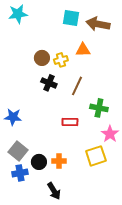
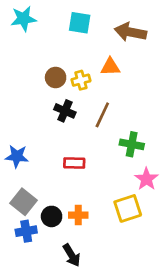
cyan square: (71, 18) -> (80, 23), moved
red rectangle: (70, 122) -> (74, 163), moved

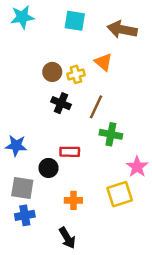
orange triangle: (110, 67) -> (103, 62), turned 42
green cross: (132, 144) -> (111, 134), moved
gray square: (23, 202) -> (22, 188), turned -30
black circle: (52, 216) -> (49, 168), moved

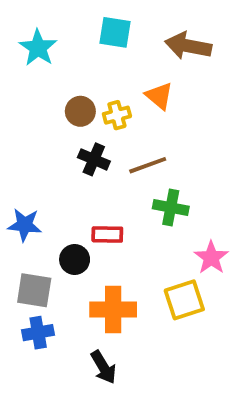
cyan star: (22, 17) -> (38, 48), moved, turned -30
brown line: (96, 107) -> (148, 165), turned 45
orange cross: (73, 200) -> (113, 309), size x1.6

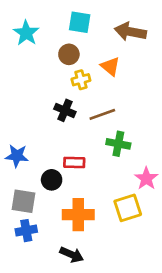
brown circle: (80, 111) -> (69, 54), moved
black arrow: (103, 367) -> (72, 255), turned -35

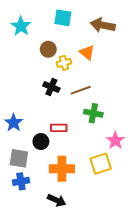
brown circle: (69, 54) -> (48, 49), moved
blue star: (17, 156) -> (14, 123), turned 30

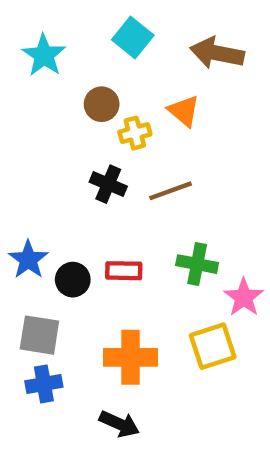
cyan square: (63, 18) -> (133, 38), turned 30
green cross: (93, 113) -> (197, 264), moved
black circle: (41, 142) -> (73, 280), moved

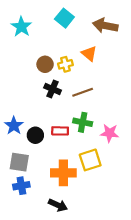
brown circle: (102, 104) -> (45, 64), moved
green cross: (197, 264) -> (83, 122), moved
pink star: (244, 297) -> (110, 133), moved, turned -30
yellow square: (213, 346) -> (90, 160), moved

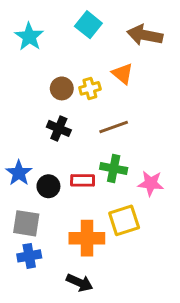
black cross: (53, 89) -> (59, 128), moved

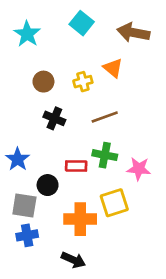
brown circle: (62, 88) -> (43, 82), moved
black circle: (48, 186) -> (48, 185), moved

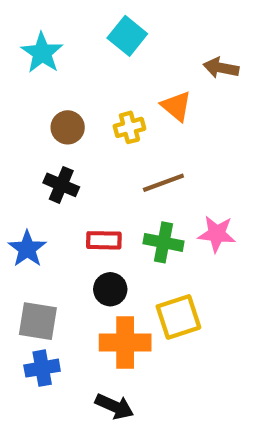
brown arrow: (133, 33) -> (221, 68), moved, size x0.7
black cross: (54, 118) -> (61, 185), moved
red rectangle: (76, 166) -> (104, 240), moved
pink star: (139, 169) -> (217, 234), moved
black circle: (48, 185) -> (110, 289), moved

